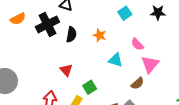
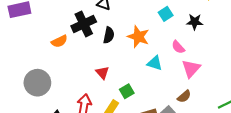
black star: (158, 13) -> (195, 22), moved
orange semicircle: (18, 19) -> (59, 41), moved
orange star: (100, 35) -> (138, 37), size x1.5
brown semicircle: (137, 83) -> (184, 96), moved

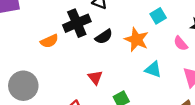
cyan square: (166, 14) -> (158, 16), moved
black semicircle: (109, 35) -> (104, 37), turned 42
pink semicircle: (178, 47) -> (181, 43), moved

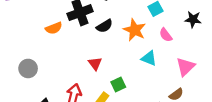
pink semicircle: (181, 43) -> (166, 35), moved
gray circle: (23, 86) -> (28, 68), size x0.7

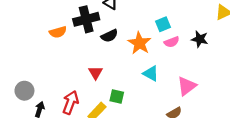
pink semicircle: (166, 35) -> (172, 42), moved, turned -80
gray circle: (28, 68) -> (24, 91), moved
green square: (118, 85) -> (117, 97), turned 32

